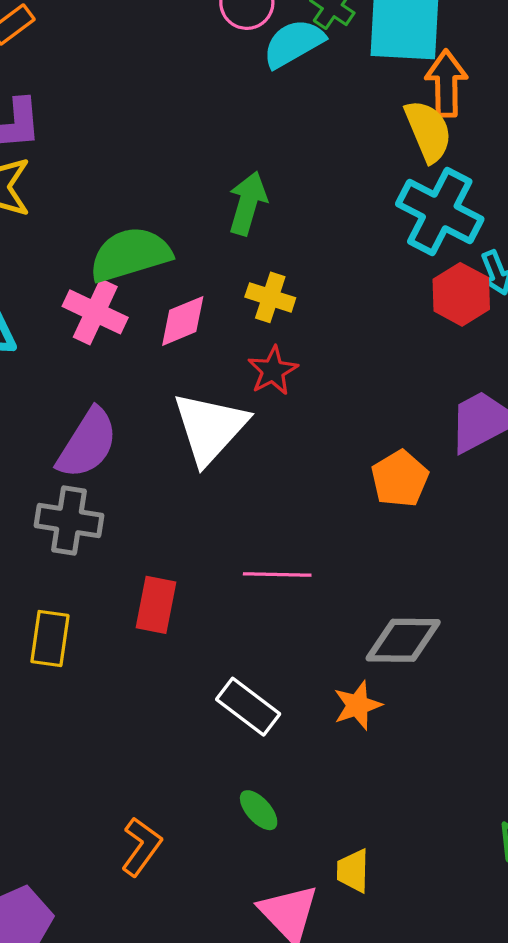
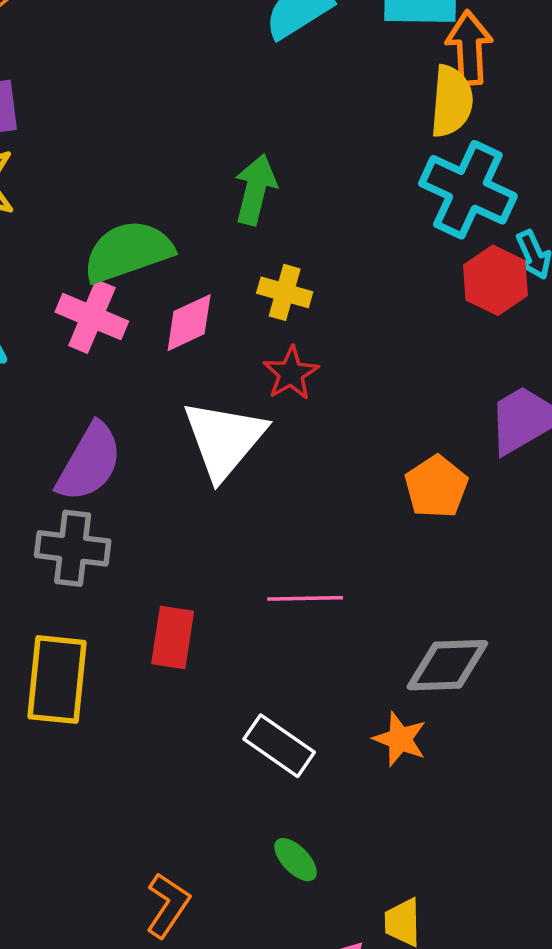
yellow semicircle: (428, 131) -> (452, 101), turned 30
yellow rectangle: (50, 638) -> (57, 680), size x1.4
orange star: (357, 705) -> (400, 739), turned -30

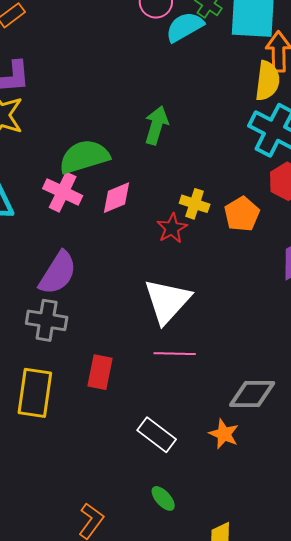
yellow cross: (285, 292) -> (195, 204), moved
white triangle: (224, 439) -> (167, 301), moved
orange pentagon: (436, 487) -> (242, 214), moved

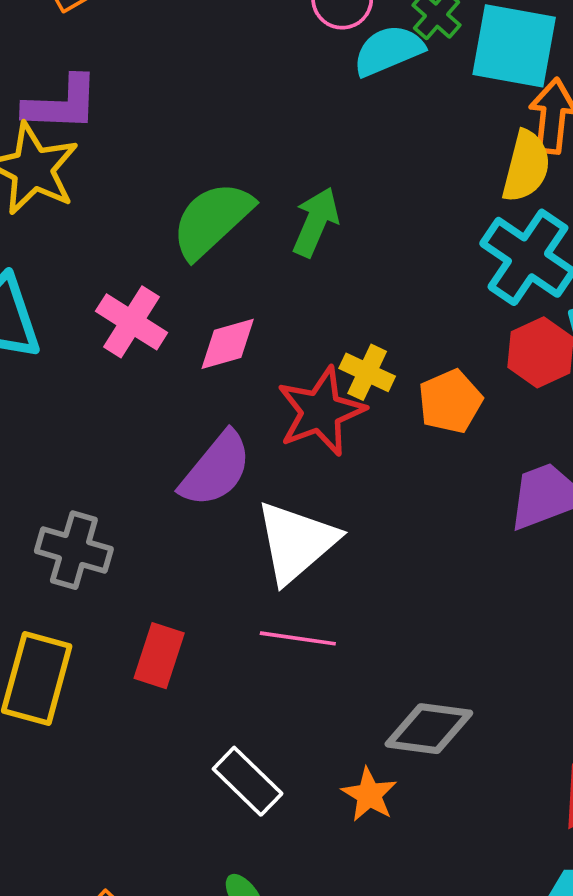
green semicircle: (84, 157) -> (212, 220), moved, turned -33
red star: (172, 228) -> (321, 411), size x1.6
purple semicircle: (58, 273) -> (216, 469), moved

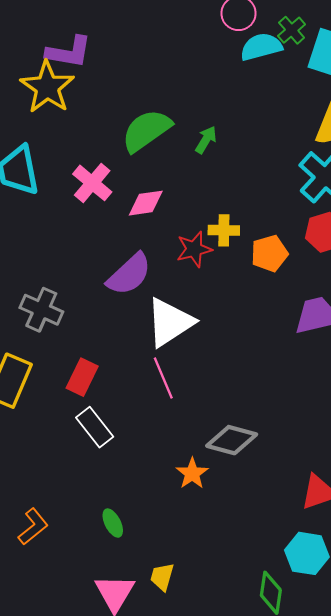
green arrow: (316, 222) -> (206, 140), size x0.7
yellow cross: (367, 372) -> (224, 230), turned -32
red star: (321, 411) -> (194, 249), size x0.7
pink line: (298, 638) -> (163, 378), turned 51
white rectangle: (248, 781) -> (95, 427), moved

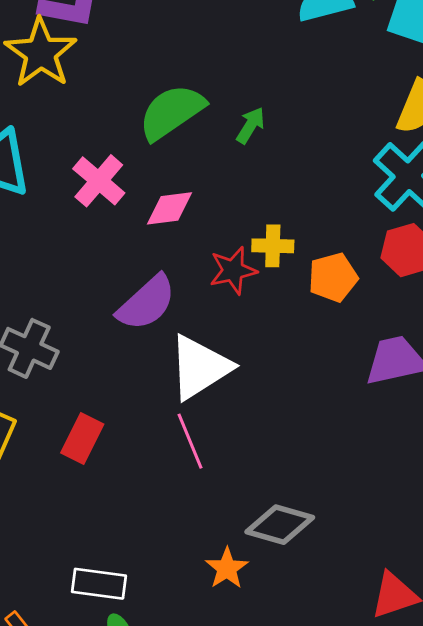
white rectangle: (95, 427) -> (99, 584), moved, turned -45

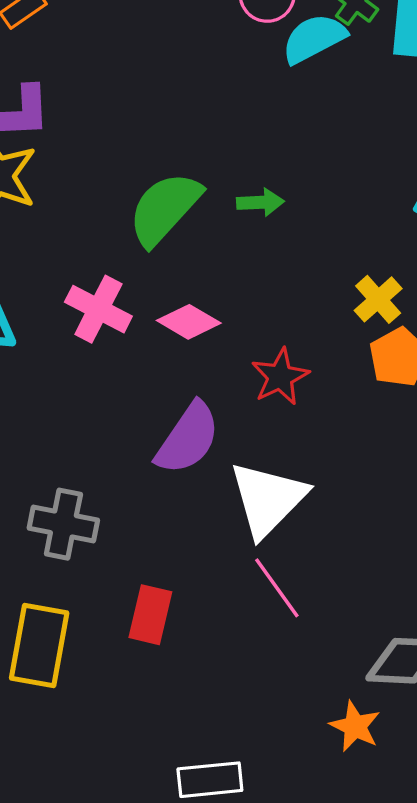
green arrow: (250, 125) -> (260, 202), turned 69
pink diamond: (170, 208) -> (189, 322), turned 51
yellow cross: (273, 246) -> (378, 299), moved, turned -30

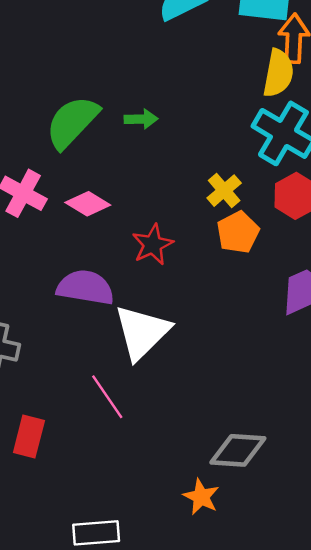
purple semicircle: (188, 438) -> (85, 287), turned -116
pink line: (277, 588) -> (107, 397), moved
red rectangle: (150, 615) -> (29, 436), moved

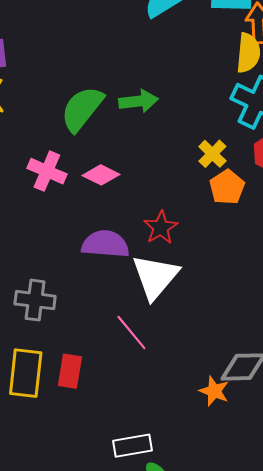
green arrow: (141, 119) -> (139, 101), size x1.4
red star: (153, 245) -> (161, 227), moved
orange star: (201, 497) -> (214, 391), moved

